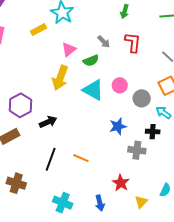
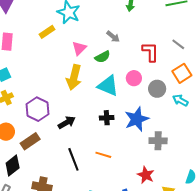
red L-shape: (133, 42) -> (150, 52), moved
blue star: (118, 126) -> (137, 119), size x1.4
black cross: (153, 132) -> (107, 118), moved
black line: (51, 159) -> (73, 159), turned -35

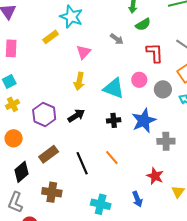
green semicircle: (102, 57) -> (143, 24), moved
yellow arrow: (74, 77) -> (79, 81), size x0.7
black arrow: (67, 122) -> (76, 116), moved
brown rectangle: (30, 141) -> (49, 154), moved
orange line: (103, 155) -> (112, 158), turned 35

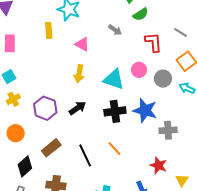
yellow rectangle: (51, 37) -> (49, 30), turned -56
pink triangle: (84, 52) -> (82, 44), turned -42
black cross: (114, 120) -> (115, 111), size x1.5
blue star: (144, 121) -> (145, 110), turned -30

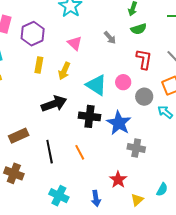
yellow rectangle: (49, 30) -> (39, 65), moved
purple hexagon: (45, 108) -> (33, 34), moved
black arrow: (77, 108) -> (54, 104), size x1.4

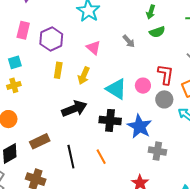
red L-shape: (144, 59) -> (166, 74), moved

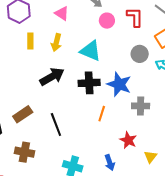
red L-shape: (166, 74) -> (135, 17), moved
pink circle: (143, 86) -> (107, 21), moved
orange line: (101, 157) -> (102, 114), moved, turned 56

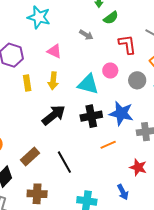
pink circle: (107, 21) -> (110, 71), moved
orange line: (102, 114) -> (108, 145), turned 56

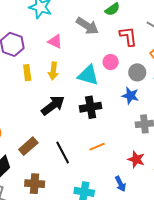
gray arrow: (86, 35) -> (87, 26), size x1.6
blue star: (121, 113) -> (130, 96), moved, size x0.7
orange line: (108, 145) -> (97, 147), moved

